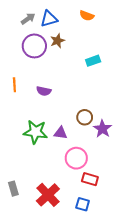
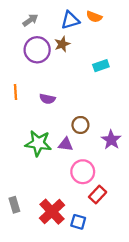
blue triangle: (49, 19) -> (70, 20), moved
brown circle: (85, 117) -> (80, 125), moved
red rectangle: (90, 179) -> (98, 195), turned -63
blue square: (83, 204) -> (78, 222), moved

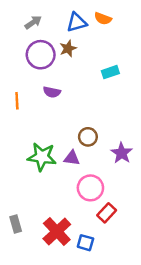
purple semicircle: (47, 99) -> (52, 92), moved

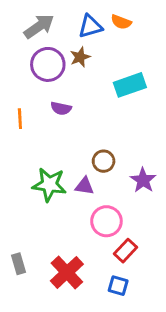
gray arrow: (33, 22) -> (39, 26), size x1.5
cyan rectangle: (110, 72) -> (130, 85), size x1.5
blue square: (85, 243) -> (118, 286), moved

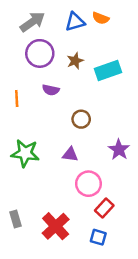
brown star: (80, 57) -> (75, 61), moved
brown circle: (104, 161) -> (81, 119), moved
green star: (49, 185) -> (25, 153), moved

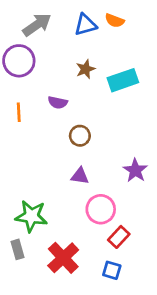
purple circle: (40, 53) -> (19, 61), moved
brown circle: (81, 119) -> (80, 136), moved
green star: (25, 153) -> (31, 216), moved

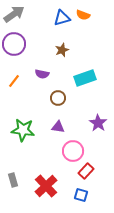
gray arrow: (37, 25) -> (14, 14), moved
cyan rectangle: (123, 80) -> (85, 78), moved
orange line: (19, 112) -> (14, 81), turned 40
green star: (31, 216) -> (23, 130), moved

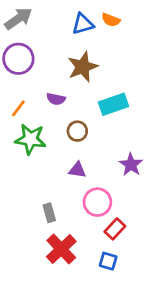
brown star: (62, 50) -> (83, 67), size x1.6
green star: (23, 130) -> (30, 139), moved
gray rectangle: (13, 180) -> (49, 213), moved

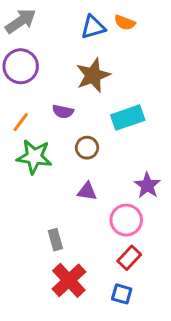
pink circle: (97, 202) -> (126, 220), moved

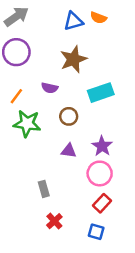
purple star: (147, 185) -> (102, 146), moved
red cross: (69, 280) -> (54, 221), size x0.6

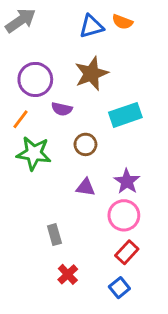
purple circle: (16, 52) -> (35, 79), moved
blue square: (96, 232) -> (119, 288), turned 35

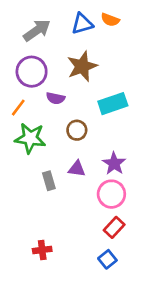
gray arrow: (21, 20) -> (37, 30), moved
gray rectangle: (54, 235) -> (49, 181), moved
red cross: (68, 274) -> (42, 250), moved, turned 36

